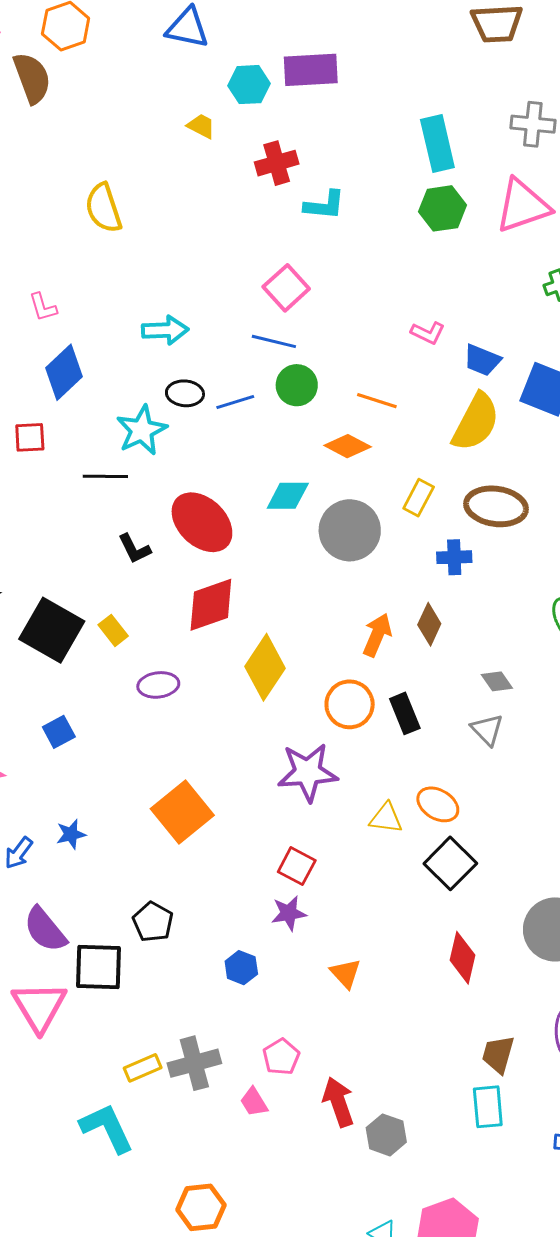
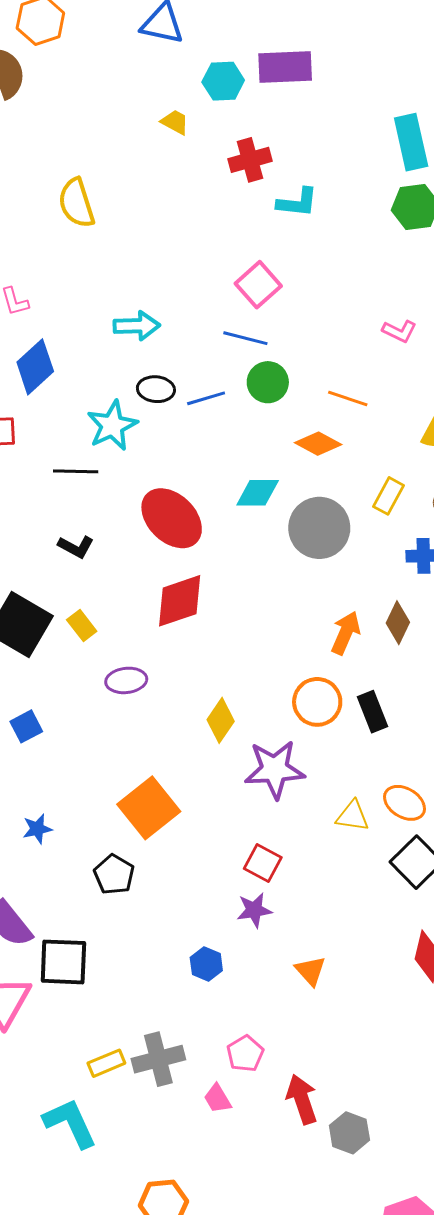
black L-shape: (134, 549) -> (76, 547), moved, turned -36
yellow diamond: (265, 667) -> (221, 720), moved, size x0.7
black pentagon: (153, 922) -> (114, 875), moved

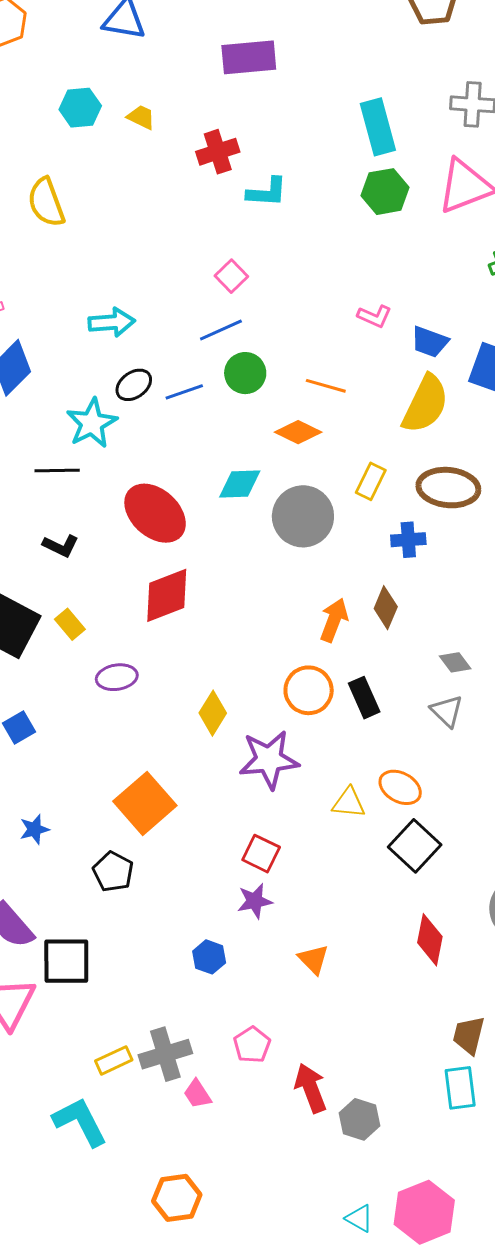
cyan hexagon: (223, 81) -> (80, 108), moved
pink square: (258, 285) -> (231, 276), size x0.7
blue line: (245, 338) -> (221, 330), turned -36
black ellipse: (156, 389) -> (134, 385), turned -39
pink trapezoid: (217, 1099) -> (197, 1094), moved

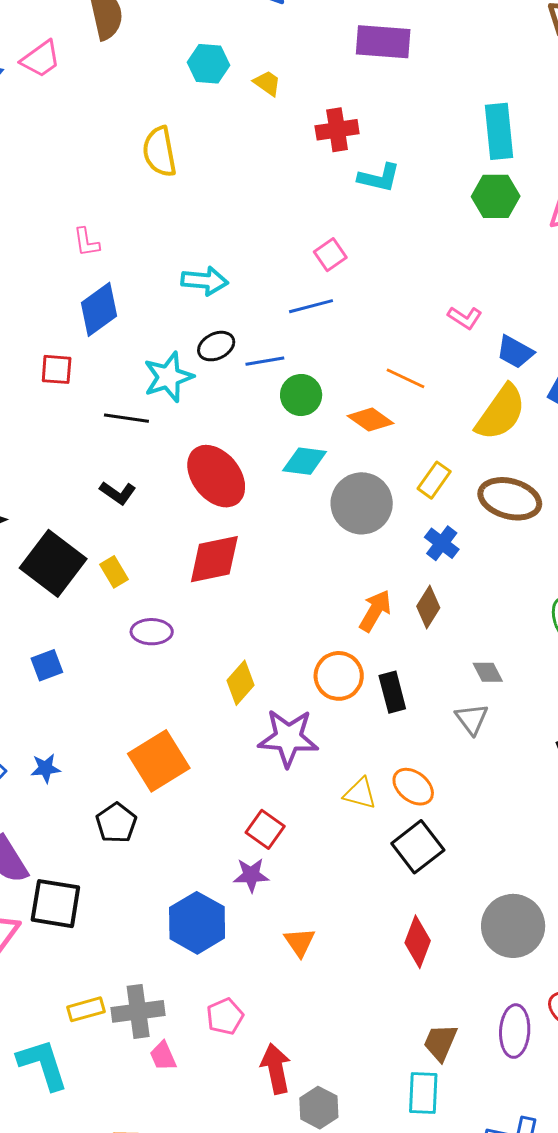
green circle: (245, 373) -> (301, 395), moved
blue cross: (408, 540) -> (442, 543), moved, turned 32
blue hexagon: (209, 957) -> (197, 923), size x1.8

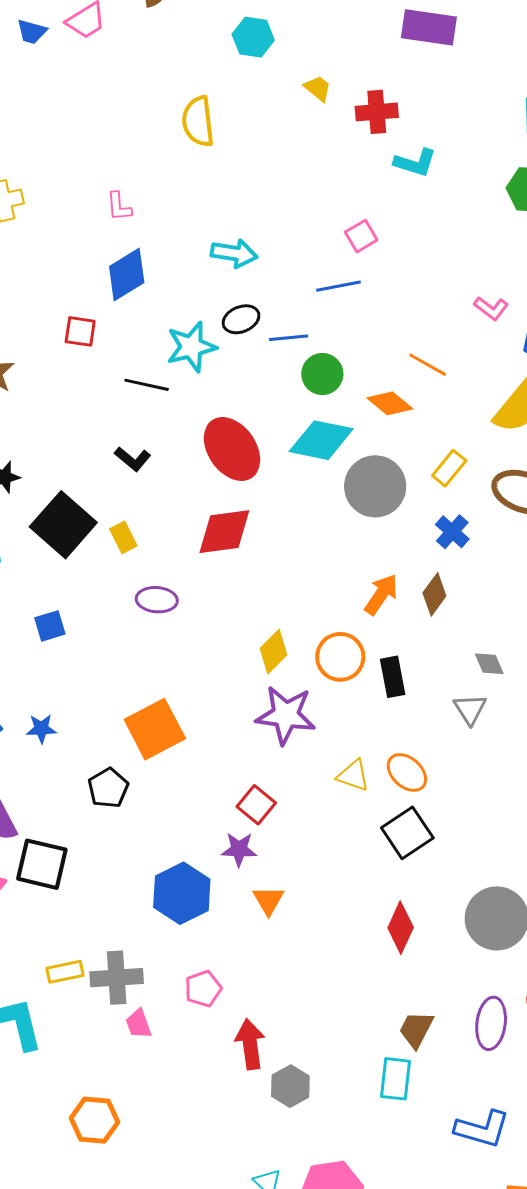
yellow trapezoid: (267, 83) -> (318, 88), moved
cyan diamond: (305, 461) -> (321, 440), size x1.4
yellow diamond: (241, 683) -> (273, 652), moved
orange triangle: (300, 942) -> (268, 900), moved

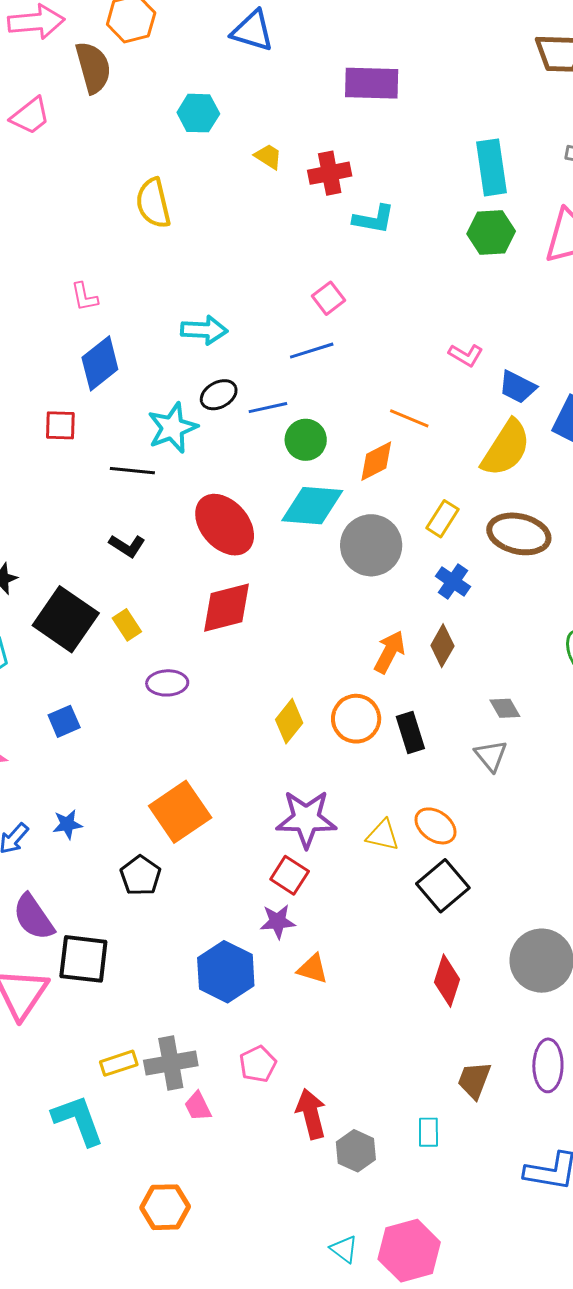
orange diamond: (390, 403) -> (376, 461), turned -60
purple star: (286, 715) -> (306, 819), moved
orange triangle: (268, 900) -> (313, 969), turned -36
cyan rectangle: (396, 1079) -> (428, 1132), moved, size x0.7

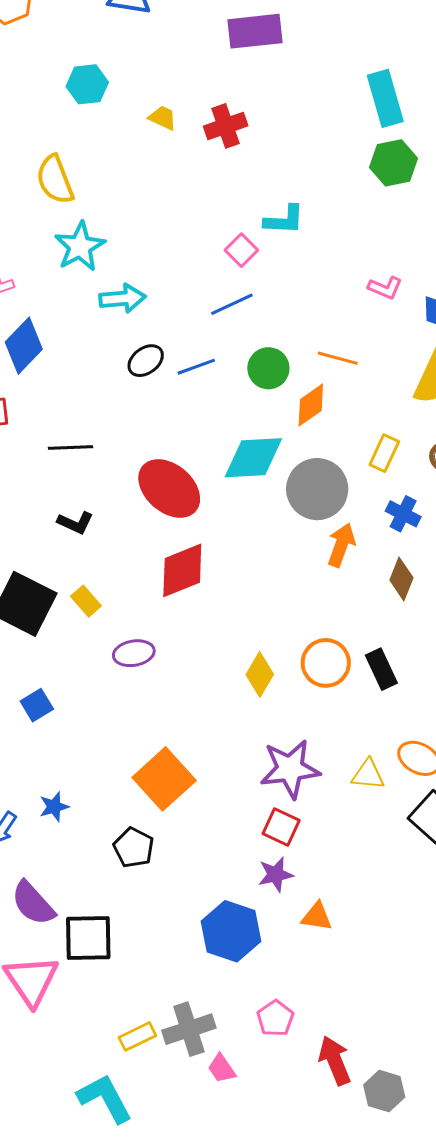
cyan L-shape: (374, 219) -> (284, 220), moved
cyan star: (172, 428) -> (80, 247), moved
green circle: (306, 440) -> (268, 368), moved
orange arrow: (390, 652) -> (341, 545), moved

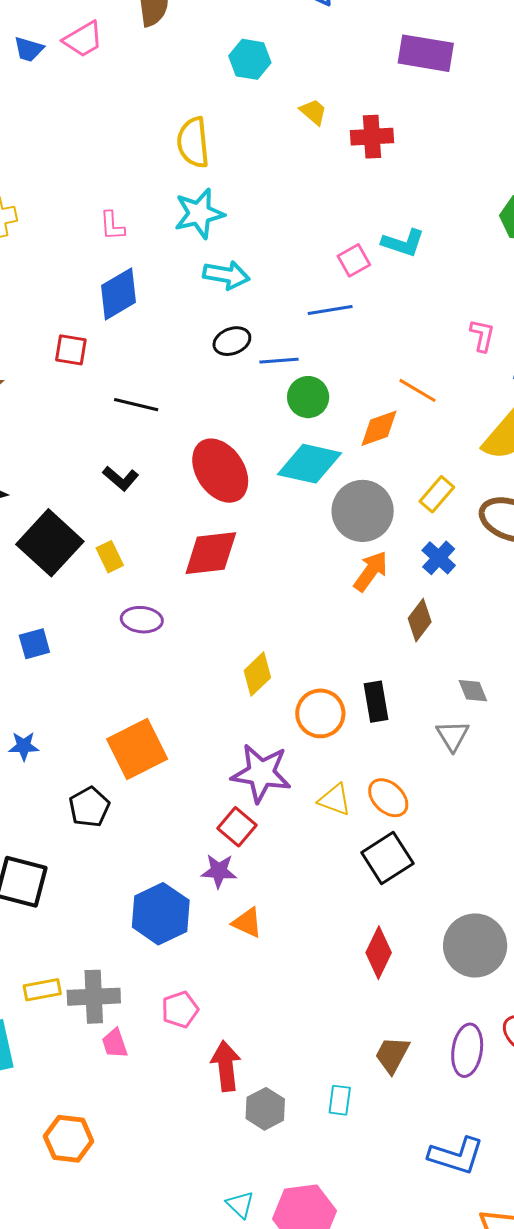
pink L-shape: (385, 288) -> (482, 335), turned -116
green circle: (268, 368) -> (308, 397), moved
orange circle: (326, 663) -> (320, 713), moved

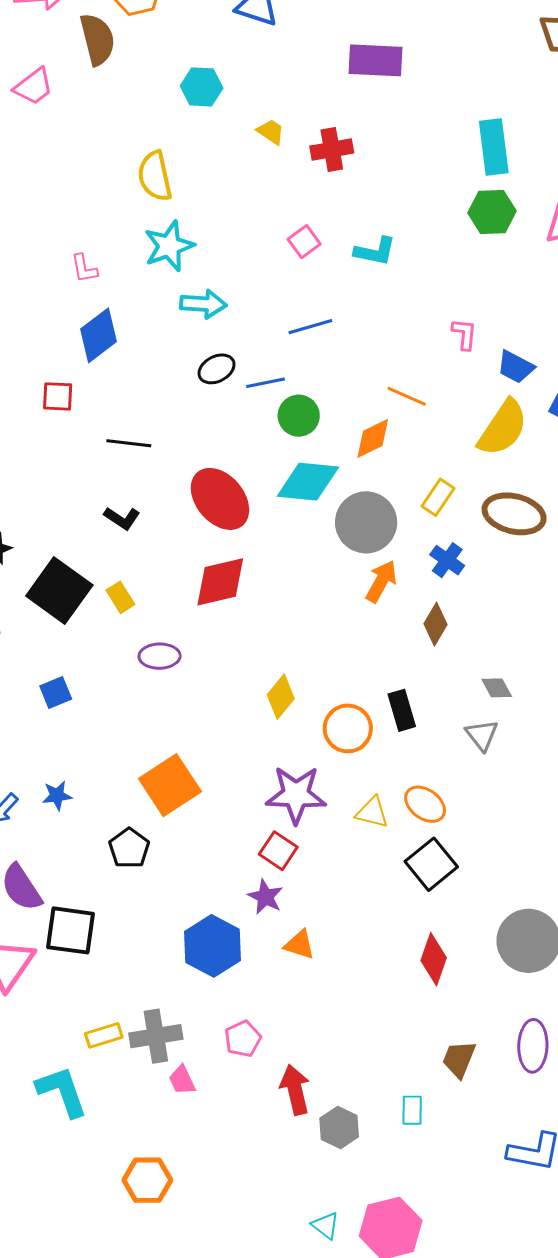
pink square: (354, 260) -> (304, 242), moved
purple star: (219, 871) -> (265, 897), turned 30

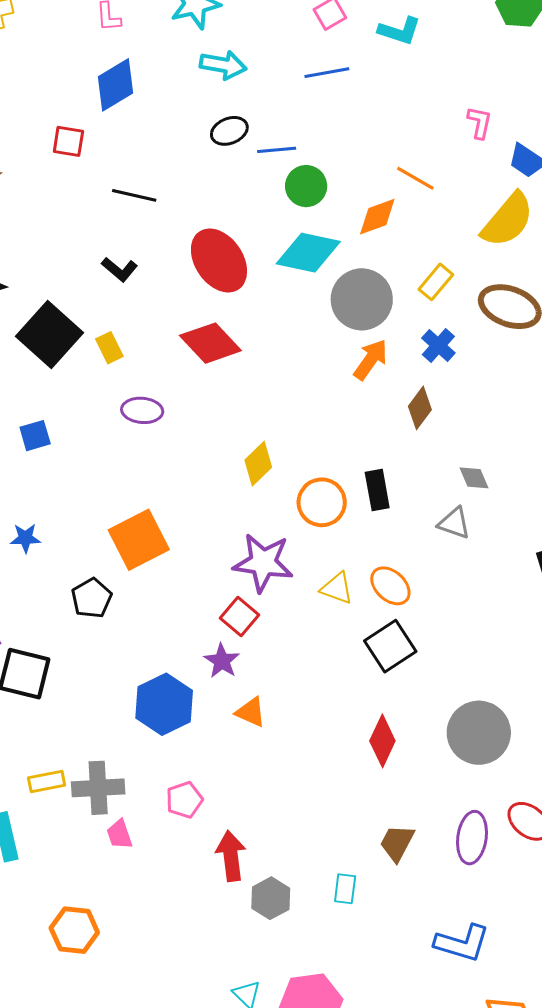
blue line: (310, 327) -> (327, 73), moved
red diamond: (220, 582) -> (210, 343), turned 54
gray triangle: (482, 735) -> (454, 523), turned -39

